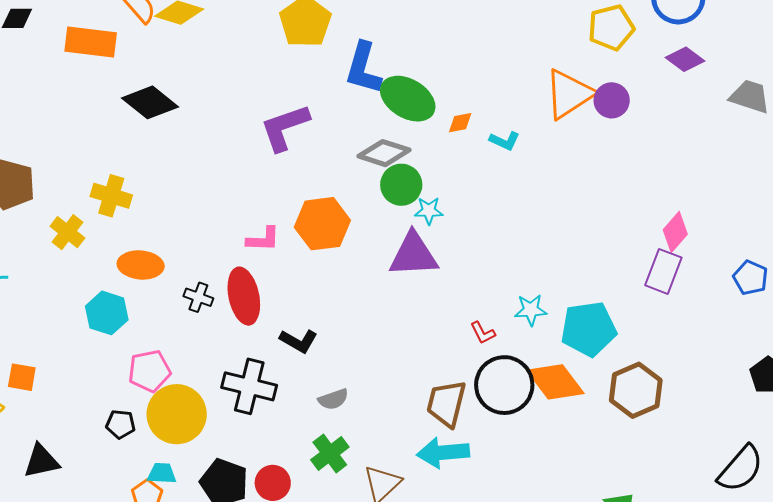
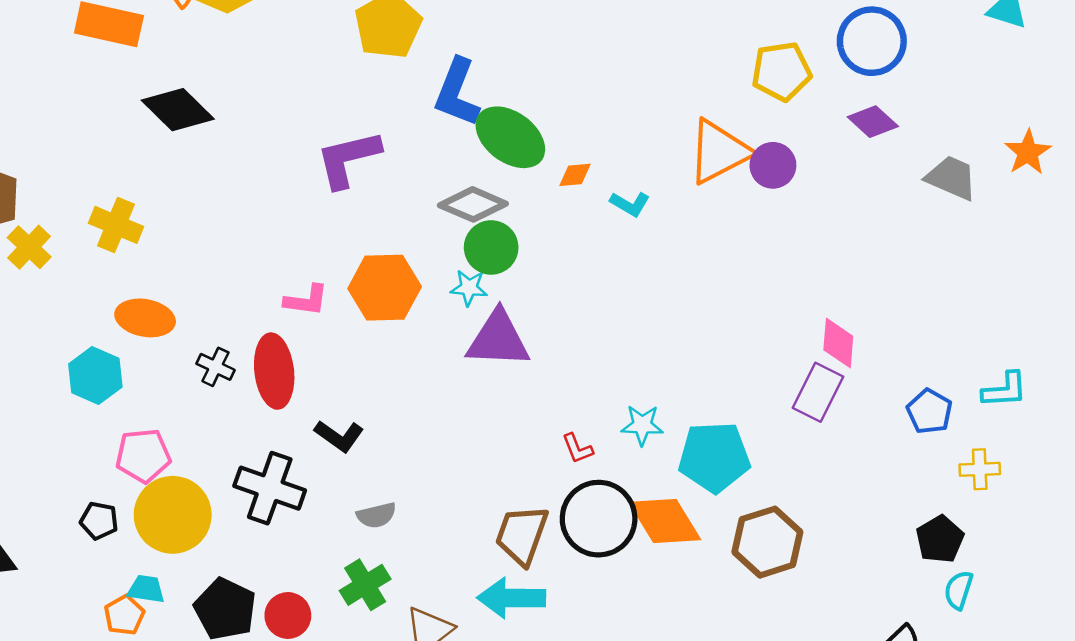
cyan star: (429, 211) -> (469, 288), moved
yellow cross: (67, 232) -> (29, 247), moved
pink diamond: (675, 232) -> (838, 343), turned -42

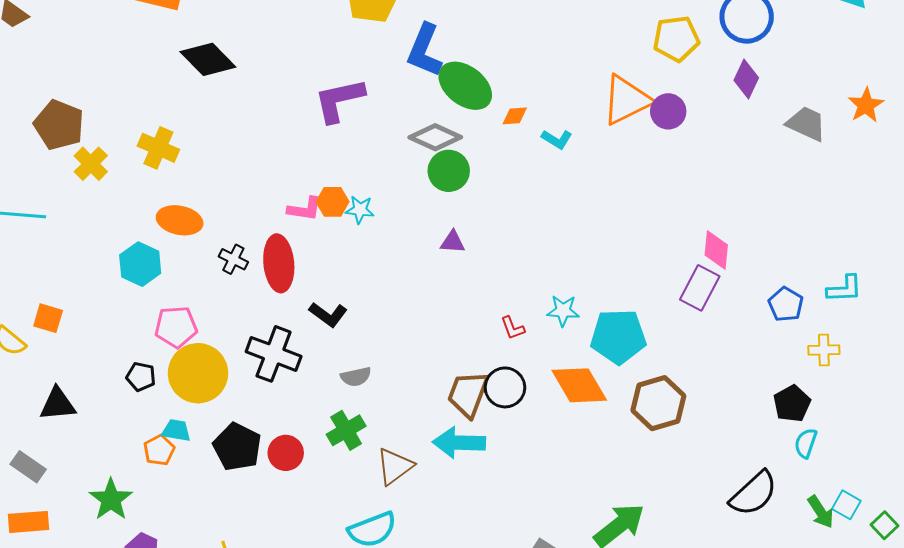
purple diamond: (873, 122) -> (746, 79), turned 72
orange hexagon: (385, 288) -> (332, 202), moved, size x0.6
cyan star: (469, 288) -> (360, 210), moved
purple triangle: (498, 339) -> (453, 242), size x0.5
black circle: (599, 519) -> (505, 387), moved, size x0.7

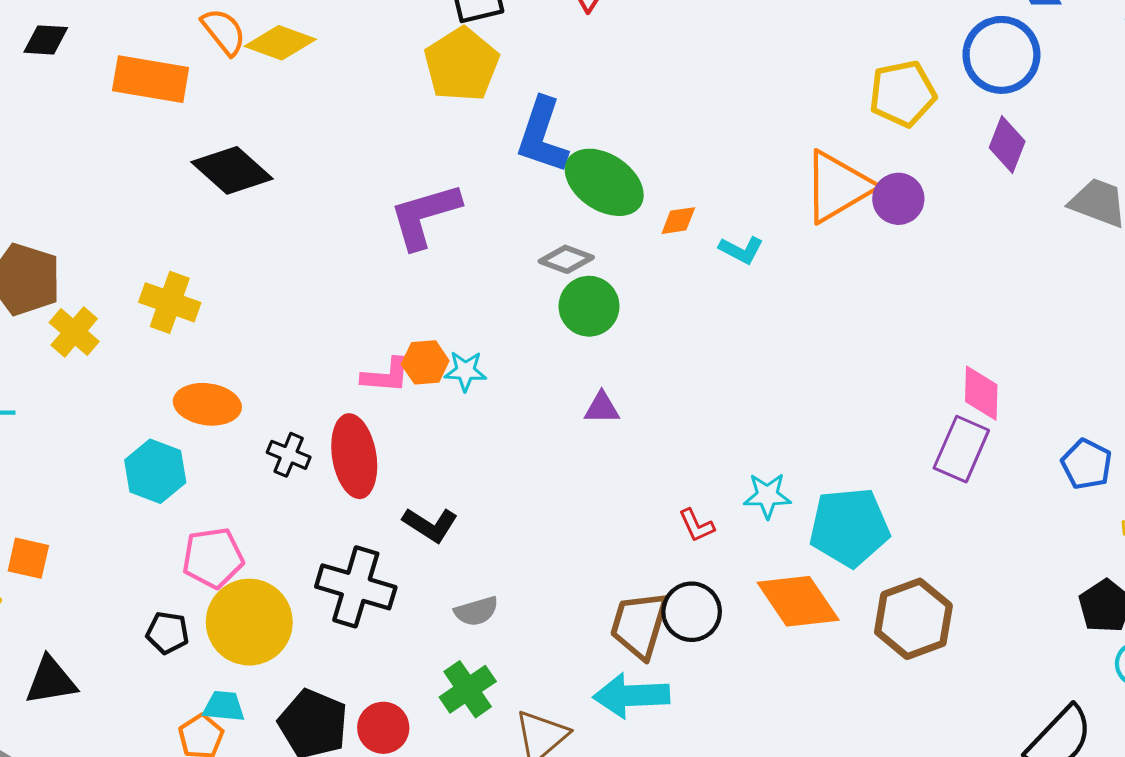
gray diamond: (435, 137) -> (566, 259), size x0.7

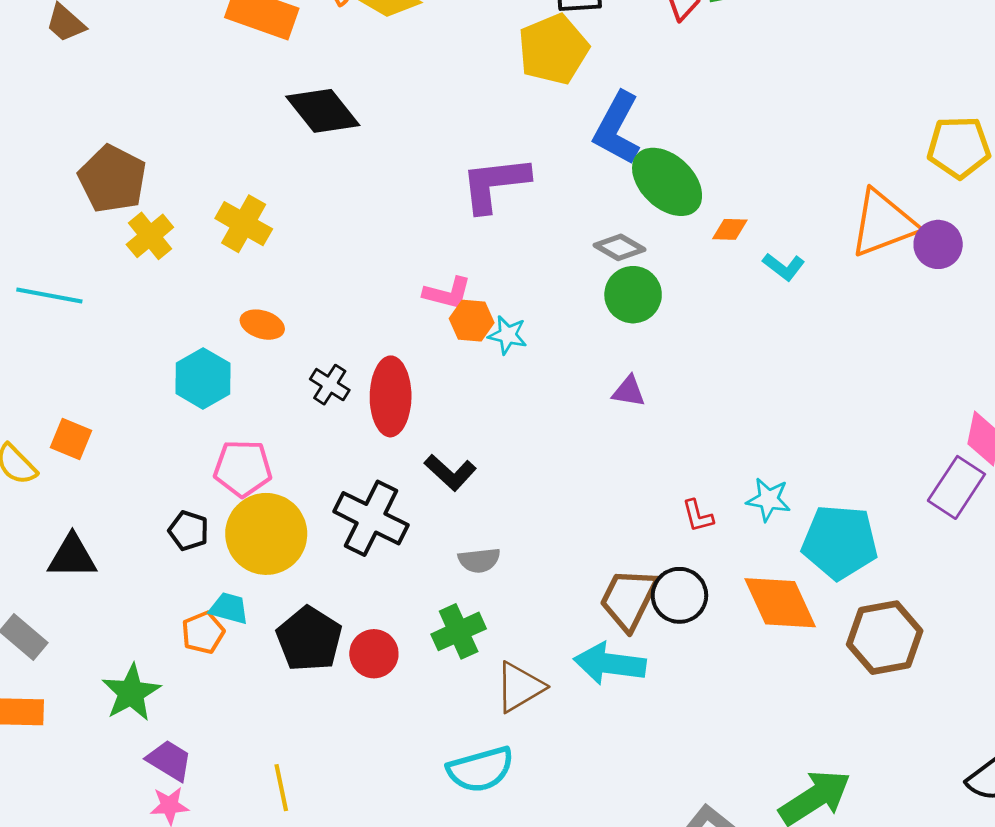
pink L-shape: (386, 376) -> (447, 293), moved
orange ellipse: (207, 404) -> (262, 325), size x0.7

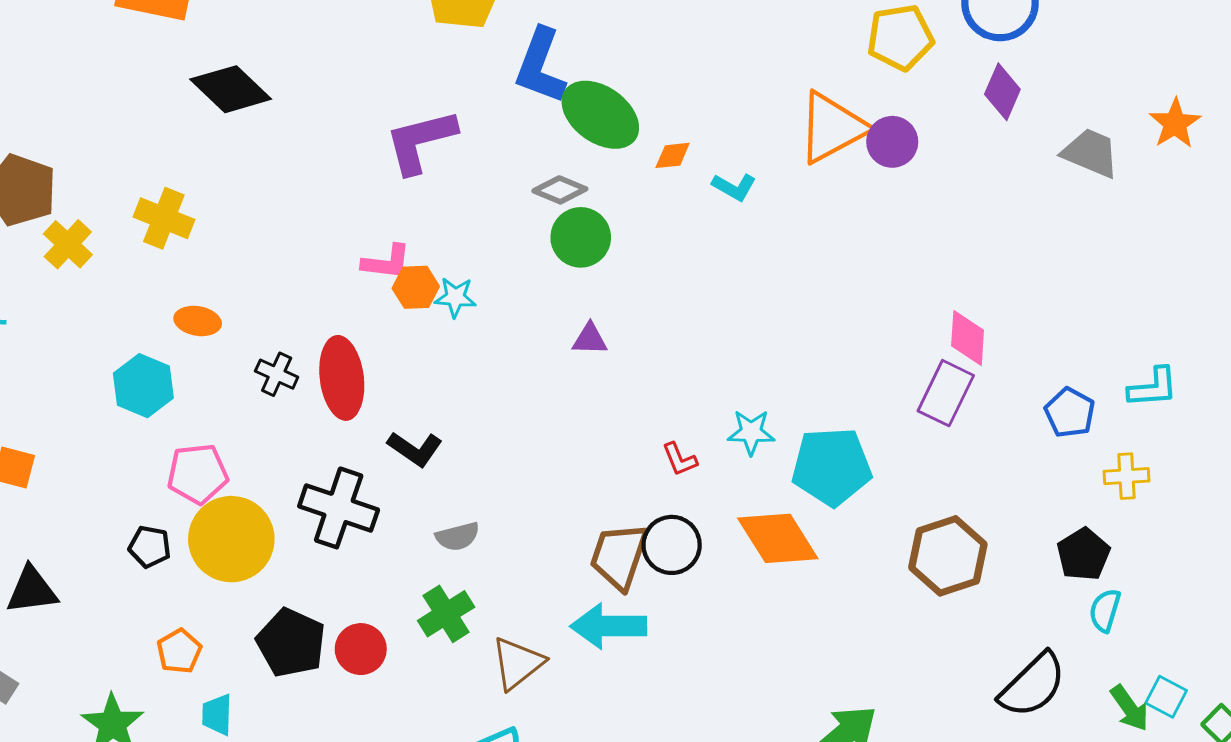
cyan trapezoid: (229, 608) -> (217, 715), moved, turned -96
brown hexagon: (885, 638) -> (948, 556), moved

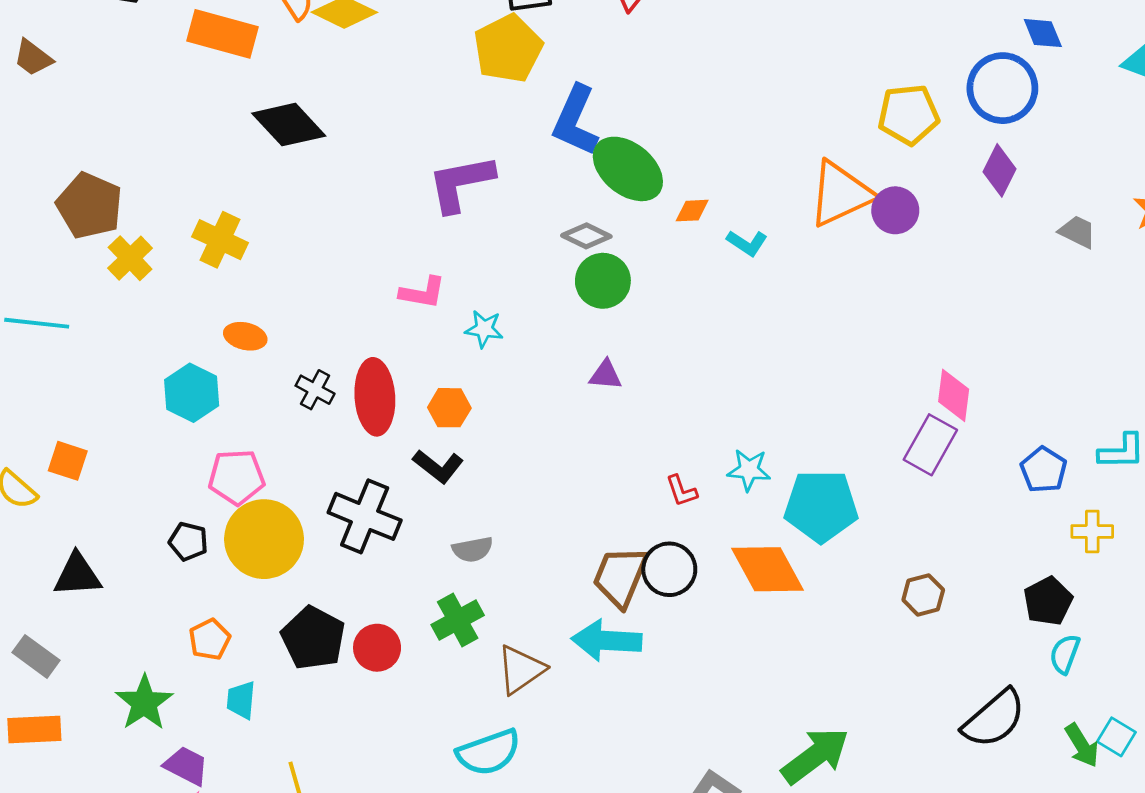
gray trapezoid: (1091, 153) -> (1077, 232), size x0.7
orange hexagon: (416, 287) -> (449, 408), moved
brown hexagon: (948, 556) -> (923, 595), size x0.6

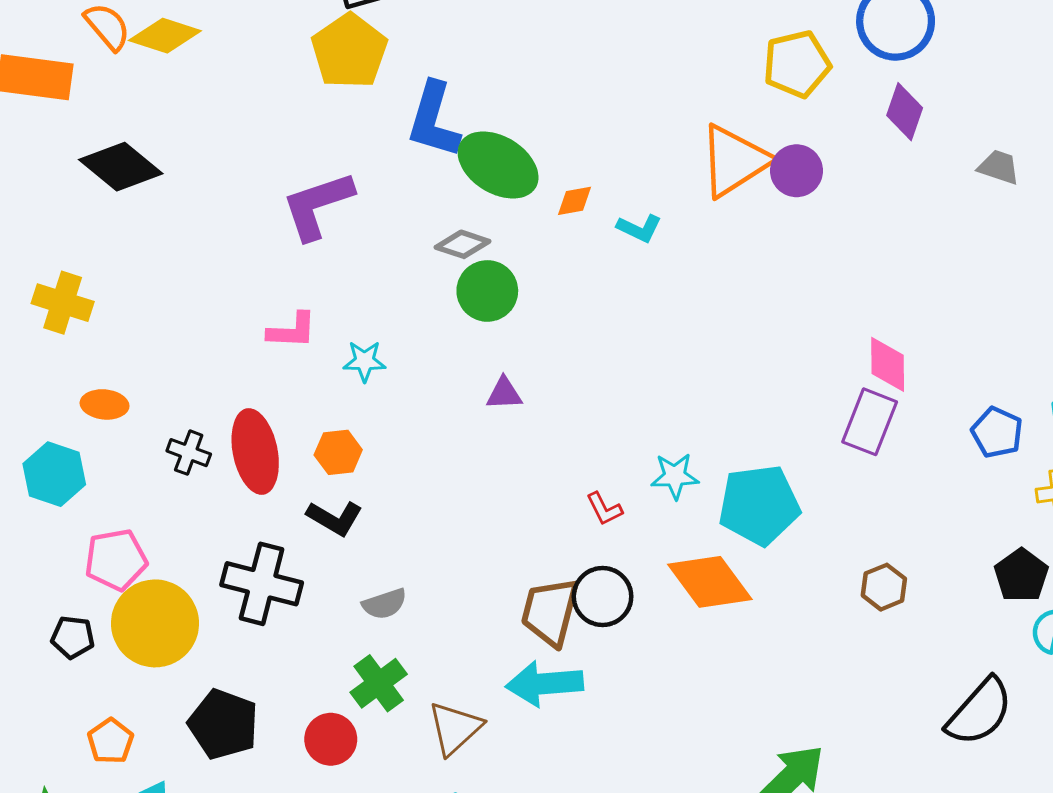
red circle: (377, 648) -> (331, 739), moved

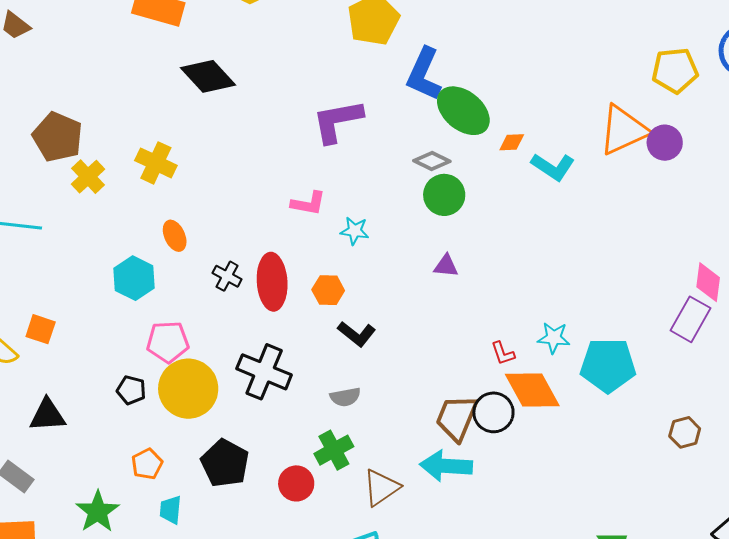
cyan L-shape: (639, 228) -> (553, 167), size x1.4
orange ellipse: (105, 404) -> (175, 236), turned 52
black L-shape: (335, 518) -> (357, 334), moved
orange diamond: (710, 582) -> (532, 390), moved

